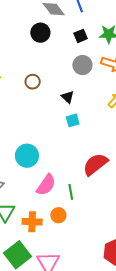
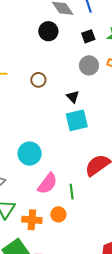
cyan square: (73, 120) -> (77, 120), size x1.6

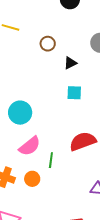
black triangle: (73, 97) -> (70, 63), moved, turned 32
cyan square: (77, 120) -> (74, 93), size x0.7

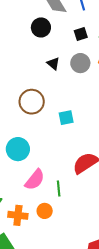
brown circle: (48, 44) -> (32, 102), moved, size x1.6
black triangle: (70, 63) -> (53, 64), moved, turned -40

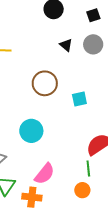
pink semicircle: (35, 180) -> (45, 174), moved
green line: (59, 189) -> (88, 168), moved
orange circle: (45, 211) -> (82, 190), moved

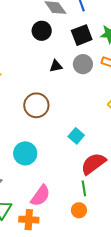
black square: (93, 15) -> (82, 35), size x1.5
black triangle: (66, 45) -> (56, 66), turned -48
cyan square: (79, 99) -> (76, 136), moved, turned -35

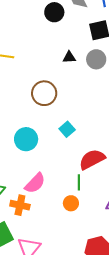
black circle: (42, 31) -> (54, 12), moved
cyan square: (76, 136) -> (67, 129), moved

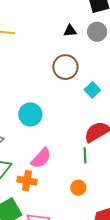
brown circle: (44, 93) -> (65, 67), moved
cyan square: (67, 129) -> (92, 90), moved
orange circle: (71, 203) -> (78, 188), moved

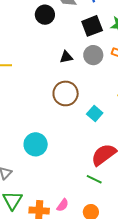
green line: (85, 155) -> (94, 179), turned -56
pink semicircle: (41, 158) -> (63, 205), moved, size x0.6

